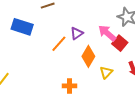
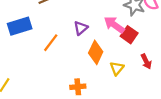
blue rectangle: (22, 27) -> (20, 26), turned -30
orange line: (59, 44) -> (51, 43), moved

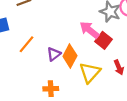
purple triangle: (81, 28) -> (54, 54), moved
yellow triangle: (117, 68) -> (90, 73), size x1.5

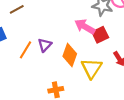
red square: (103, 40) -> (100, 35), turned 35
purple triangle: (54, 54) -> (45, 45), moved

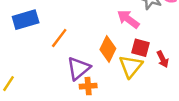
red square: (100, 35) -> (141, 48), moved, turned 35
purple triangle: (45, 45) -> (79, 68), moved, size x1.5

